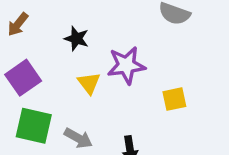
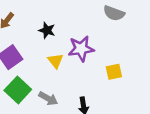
green square: (34, 126) -> (18, 90), turned 30

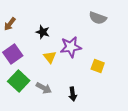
yellow square: (114, 72) -> (98, 66), turned 32

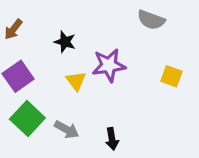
yellow square: (98, 66) -> (171, 76), moved

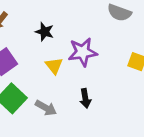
black arrow: (112, 139) -> (85, 98), moved

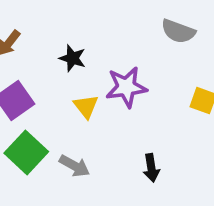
black arrow: (85, 98) -> (151, 168), moved

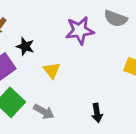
black star: (72, 58) -> (25, 46), moved
purple star: (126, 87) -> (80, 30), moved

